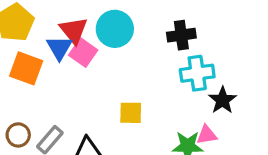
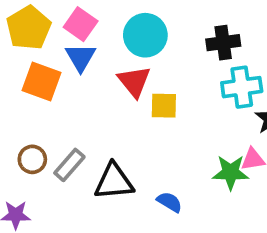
red triangle: (74, 30) -> (134, 82), moved
pink square: (83, 53) -> (81, 24), moved
yellow square: (131, 113) -> (164, 106), moved

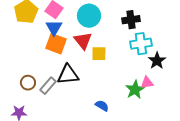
orange square: (42, 82) -> (56, 44), moved
green star: (231, 172) -> (135, 90), turned -30
black triangle: (114, 182) -> (68, 75), moved

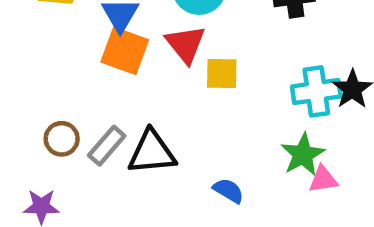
cyan cross: (141, 44) -> (316, 91), moved
black triangle: (68, 75) -> (152, 152), moved
pink triangle: (147, 83) -> (323, 179), moved

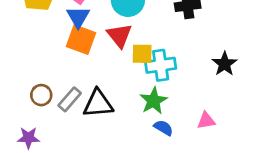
cyan cross: (316, 91) -> (161, 65), moved
green star: (303, 155) -> (154, 101), moved
blue semicircle: (228, 191) -> (163, 128), moved

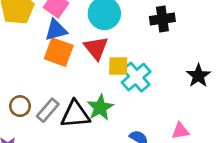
blue triangle: (78, 17) -> (56, 30), turned 45
cyan cross: (161, 65) -> (136, 77), turned -32
green star: (154, 101) -> (100, 107), moved

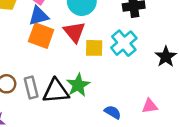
cyan cross: (136, 77) -> (124, 43), moved
gray rectangle: (48, 110) -> (31, 88), turned -55

